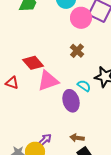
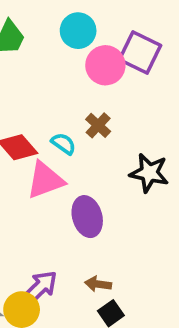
cyan semicircle: (84, 86) -> (63, 144), moved
purple arrow: (45, 140) -> (40, 288), size x1.5

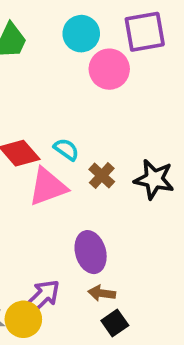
purple square: (140, 52) -> (145, 32), moved, turned -36
brown cross: (98, 125) -> (102, 176), moved
purple ellipse: (87, 217) -> (91, 252), moved

